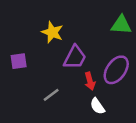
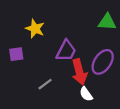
yellow star: (52, 32) -> (35, 29), moved
red arrow: (90, 81) -> (79, 72), size x1.6

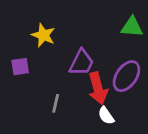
gray line: (45, 84) -> (56, 103), turned -40

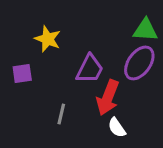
purple ellipse: (126, 76) -> (139, 63), moved
red arrow: (98, 88) -> (108, 98), turned 36

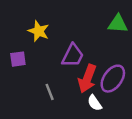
purple ellipse: (139, 63) -> (113, 79), moved
gray line: (61, 114) -> (50, 92), turned -35

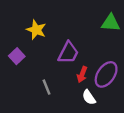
purple square: (18, 59) -> (17, 56), turned -35
red arrow: (87, 79) -> (82, 74), size x0.6

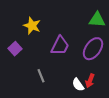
red arrow: (82, 74) -> (90, 81), moved
purple ellipse: (106, 74) -> (93, 49), moved

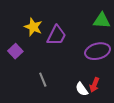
purple trapezoid: (60, 46) -> (56, 35), moved
purple ellipse: (93, 49) -> (98, 51), turned 40

